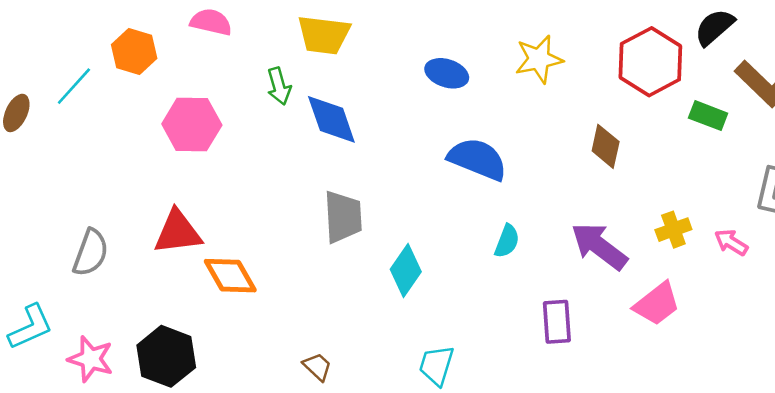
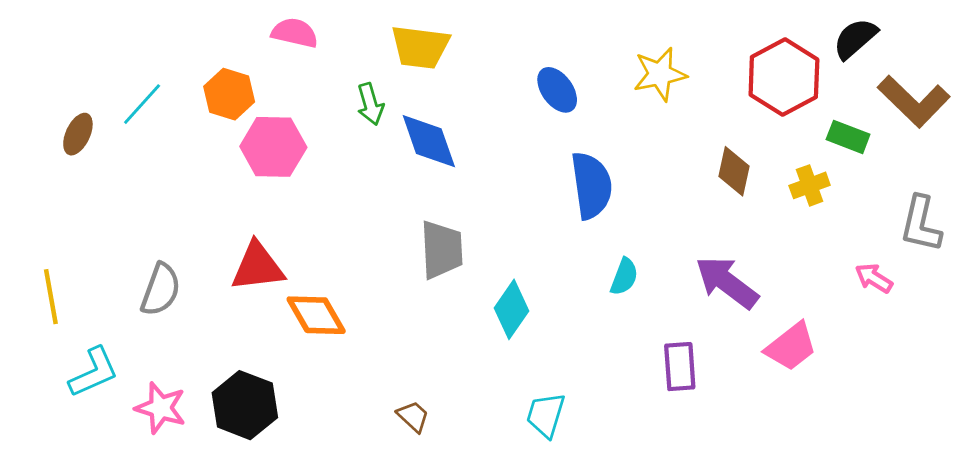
orange hexagon: (134, 51) -> (229, 94), moved
blue ellipse: (447, 73) -> (557, 90), turned 36
blue semicircle: (477, 159) -> (591, 185), turned 60
yellow cross: (673, 230) -> (810, 185), moved

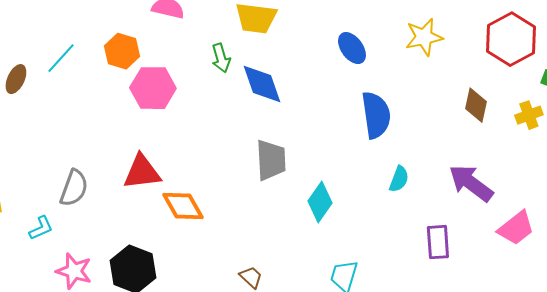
cyan L-shape: (94, 372) -> (41, 228), moved, size x0.7

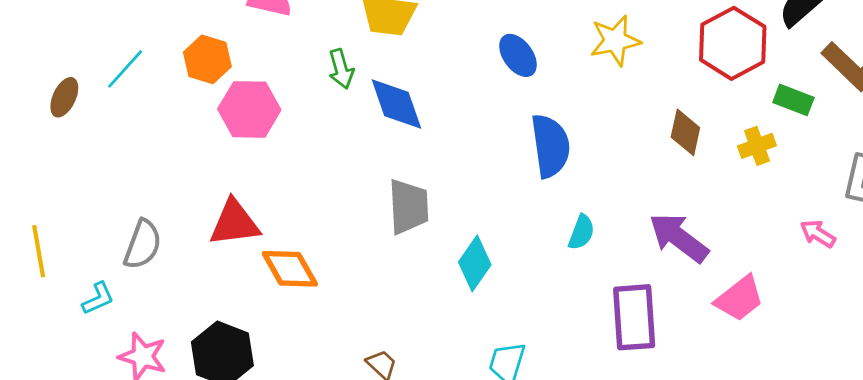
purple rectangle: (438, 242) -> (634, 317), size x1.4

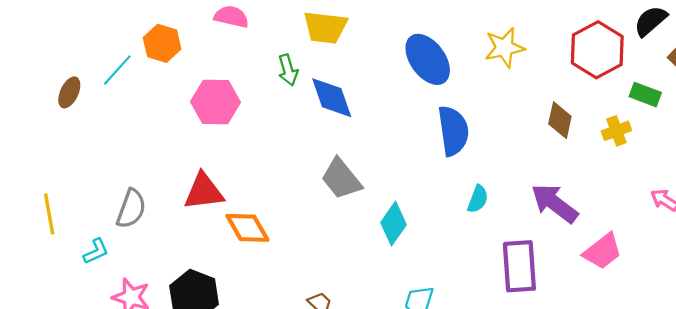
blue ellipse: (518, 55) -> (428, 59), size x1.5
orange hexagon: (207, 59) -> (162, 43), moved
gray trapezoid: (409, 207) -> (341, 179), turned 144

